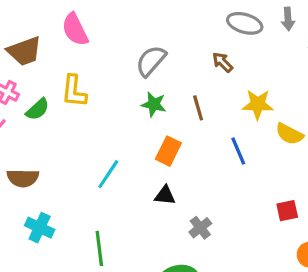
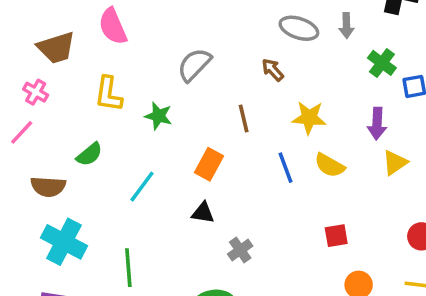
green star: (154, 104) -> (158, 116), moved
green semicircle: (38, 109) -> (89, 154), moved
yellow semicircle: (289, 134) -> (330, 165), moved
cyan cross: (40, 228) -> (64, 242), size x1.4

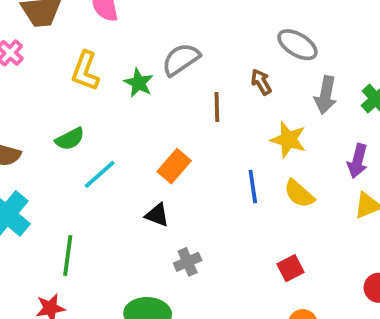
gray arrow: (346, 26) -> (326, 95), moved, size x1.4
green star: (158, 116) -> (139, 83), moved
brown line: (244, 119) -> (217, 107), moved
green semicircle: (89, 154) -> (70, 139), moved
red square: (336, 236) -> (290, 268), turned -30

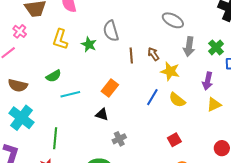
gray semicircle: (181, 59) -> (111, 31), turned -70
brown arrow: (261, 82) -> (153, 54), moved
cyan line: (100, 174) -> (70, 94), turned 30
blue line: (253, 186) -> (152, 97), turned 42

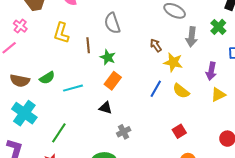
green star: (89, 44) -> (108, 57), moved
green cross: (216, 47) -> (218, 27), moved
brown line: (131, 55) -> (88, 45), moved
green semicircle: (54, 76) -> (47, 78), moved
green line: (55, 138) -> (59, 133), turned 30

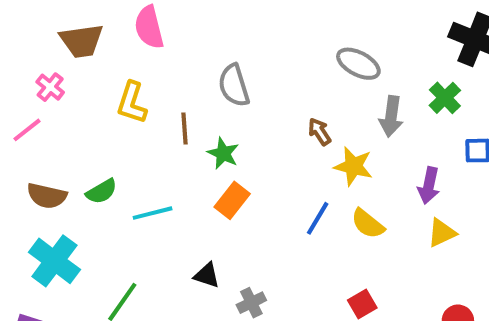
black triangle: (105, 108) -> (207, 275), moved

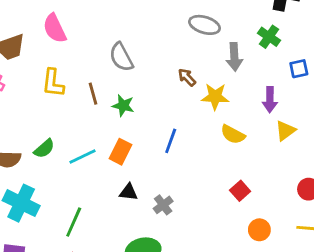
orange rectangle: (232, 200) -> (121, 152), moved
blue line: (318, 218) -> (171, 141), moved

